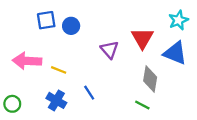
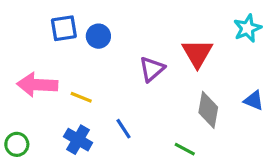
purple triangle: (109, 50) -> (152, 69), turned 30
blue triangle: (175, 53) -> (254, 100), moved, size x0.6
green line: (142, 105) -> (185, 149), moved

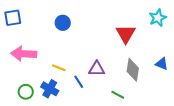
blue square: (64, 28) -> (13, 18), moved
purple triangle: (152, 69) -> (97, 69), moved, turned 42
yellow line: (81, 97) -> (59, 68), moved
green circle: (17, 144) -> (26, 92), moved

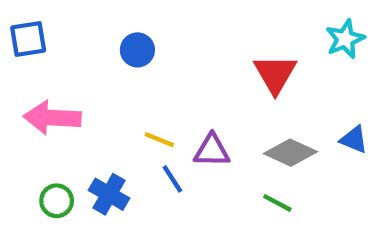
yellow line: (59, 68) -> (159, 140), moved
gray diamond: (133, 70) -> (290, 153), turned -75
green line: (118, 95) -> (277, 203), moved

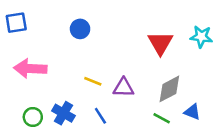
cyan star: (345, 39) -> (201, 37), moved, turned 30
blue triangle: (354, 140) -> (192, 112), moved
gray diamond: (290, 153) -> (169, 89), turned -52
blue line: (172, 179) -> (100, 116), moved

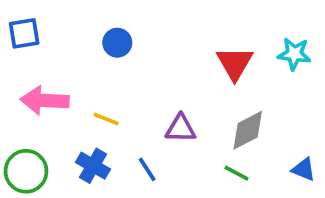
yellow line: (93, 81) -> (106, 119), moved
blue triangle: (192, 112) -> (304, 169), moved
green circle: (33, 117) -> (26, 171), moved, size x1.5

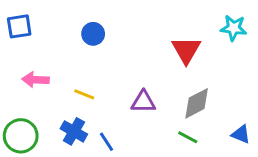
cyan star: (294, 54) -> (234, 28), moved
pink arrow: (45, 100) -> (35, 80), size x0.7
blue line: (147, 169) -> (106, 142), moved

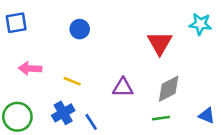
blue cross: (74, 131) -> (63, 113), turned 30
green line: (188, 137) -> (161, 118), turned -36

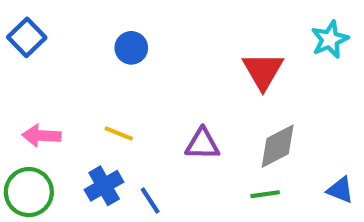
blue square: (16, 23) -> (27, 37), turned -35
cyan star: (200, 24) -> (330, 39), turned -30
pink arrow: (30, 68) -> (41, 136), moved

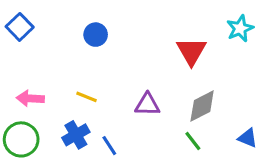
green line: (265, 194) -> (193, 141), turned 60

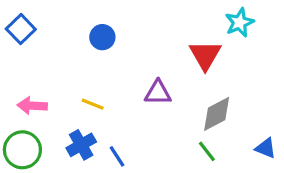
cyan star: (240, 28) -> (240, 22), moved
purple triangle: (147, 104) -> (158, 93), moved

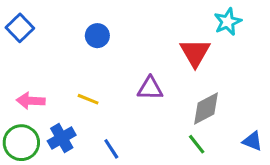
blue cross: (81, 145) -> (62, 138), moved

